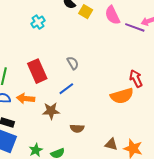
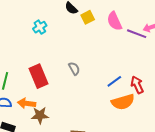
yellow square: (86, 12) -> (88, 17), turned 32
blue line: (66, 89) -> (114, 81), moved
brown star: (51, 111) -> (40, 115), moved

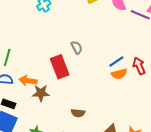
red rectangle: (39, 76) -> (60, 67), moved
orange semicircle: (123, 102) -> (119, 74), moved, size x0.7

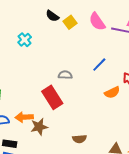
gray semicircle: (77, 47) -> (65, 75), turned -48
blue line: (116, 62) -> (99, 65), moved

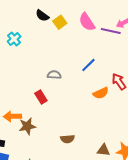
red rectangle: (52, 97) -> (41, 97), size x0.6

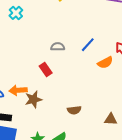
blue line: (88, 65) -> (88, 45), moved

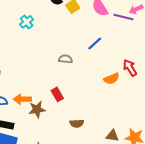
blue line: (88, 45) -> (95, 43), moved
red rectangle: (46, 70) -> (57, 94), moved

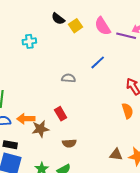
cyan cross: (27, 22) -> (29, 41), turned 32
orange semicircle: (112, 79) -> (127, 111), moved, turned -84
brown semicircle: (77, 123) -> (69, 143), moved

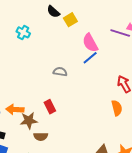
pink semicircle: (103, 26) -> (90, 43), moved
cyan cross: (29, 41) -> (23, 32), turned 32
brown semicircle: (69, 143) -> (41, 137), moved

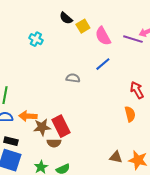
pink semicircle: (90, 43) -> (103, 36), moved
red rectangle: (50, 107) -> (61, 126), moved, size x1.5

